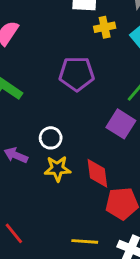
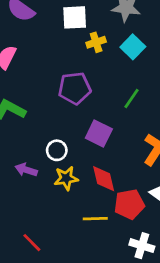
purple square: (121, 124) -> (99, 133), moved
yellow line: (85, 241) -> (95, 219), moved

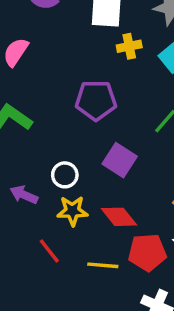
red diamond: (104, 179) -> (119, 217), turned -32
red line: (32, 243) -> (49, 251), moved

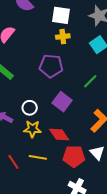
yellow cross: (129, 46) -> (63, 37), moved
red line: (49, 251) -> (13, 162), moved
yellow line: (103, 265) -> (38, 157), moved

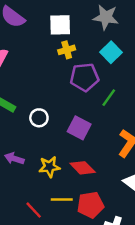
purple pentagon: (51, 66) -> (84, 77), moved
white circle: (30, 108) -> (39, 118), moved
red pentagon: (74, 156) -> (90, 205), moved

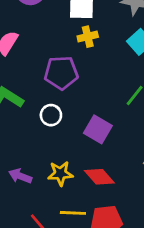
purple pentagon: (84, 77) -> (61, 73), moved
purple arrow: (14, 159) -> (20, 176), moved

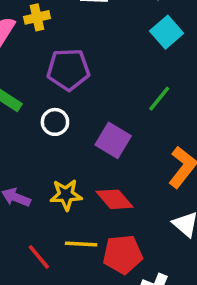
yellow cross: (88, 37) -> (37, 17), moved

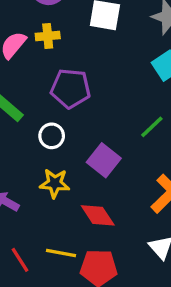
yellow star: (66, 195) -> (55, 183), moved

